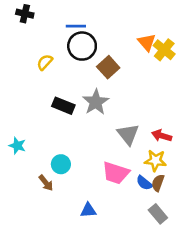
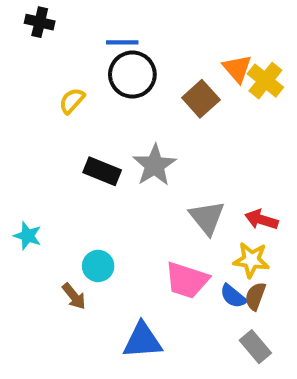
brown square: (108, 67) -> (201, 99), moved
blue triangle: (88, 210) -> (142, 341), size x1.5

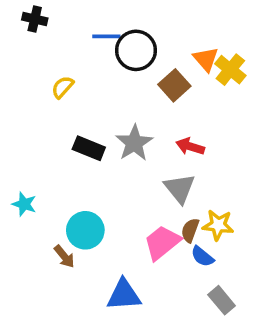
black circle: (132, 75) -> (136, 50), moved
red arrow: (261, 220) -> (190, 146), moved
cyan circle: (98, 266) -> (85, 230), size x1.4
pink trapezoid: (187, 280) -> (162, 243), turned 123
brown semicircle: (255, 296) -> (190, 230), moved

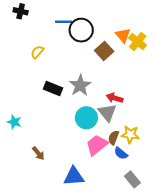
red arrow: (190, 146) -> (115, 98), moved
cyan circle: (85, 230) -> (86, 118), moved

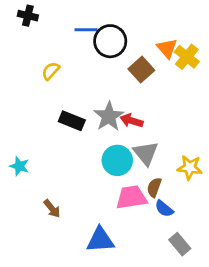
red arrow: (115, 98) -> (131, 121), moved
yellow star: (130, 135) -> (190, 167), moved
pink trapezoid: (97, 145) -> (131, 197), turned 30

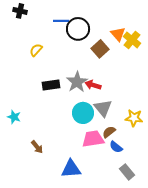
black rectangle: (72, 121) -> (51, 85), turned -30
brown semicircle: (154, 187) -> (109, 132), turned 32

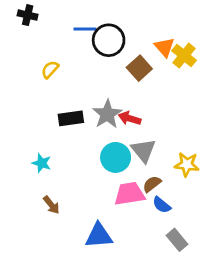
cyan star: (14, 117) -> (42, 163), moved

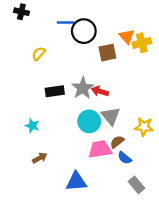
yellow cross: (184, 56) -> (142, 43), turned 36
brown square: (139, 68) -> (107, 53), turned 30
brown arrow: (51, 205) -> (40, 158), turned -80

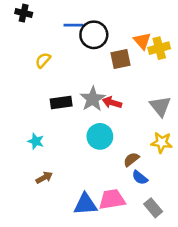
gray triangle: (111, 116) -> (160, 106), moved
pink trapezoid: (100, 149) -> (112, 199), moved

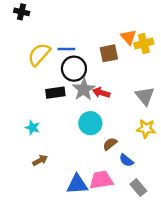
blue line: (73, 25) -> (66, 49), moved
black circle: (94, 35) -> (74, 69), moved
yellow semicircle: (43, 60) -> (39, 54), size x1.6
brown semicircle: (131, 159) -> (110, 144), moved

